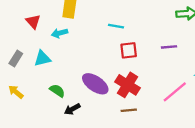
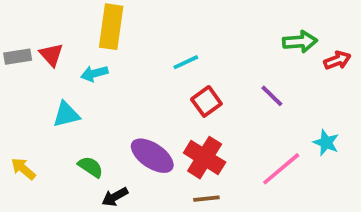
cyan line: (116, 26) -> (186, 62), turned -35
purple line: (169, 47) -> (272, 96), turned 49
red square: (129, 50) -> (206, 101), turned -30
gray rectangle: (16, 58) -> (18, 57), moved, turned 49

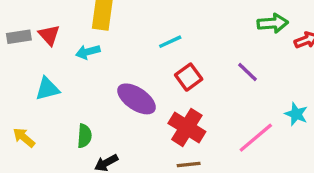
cyan triangle: (66, 115) -> (47, 89), moved
purple ellipse: (152, 156) -> (137, 99), moved
green semicircle: (91, 167) -> (84, 136), turned 60

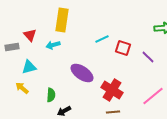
gray rectangle: (19, 37) -> (12, 47), moved
red square: (189, 77) -> (123, 48), moved, turned -35
yellow arrow: (24, 138) -> (22, 88), moved

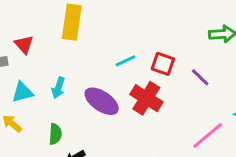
cyan line: (102, 39) -> (125, 61), moved
cyan arrow: (53, 45) -> (58, 88), moved, turned -56
red cross: (112, 90) -> (146, 98), moved

